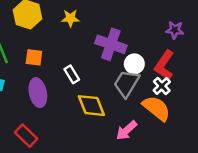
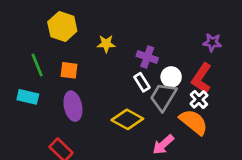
yellow star: (70, 18) -> (106, 44), moved
purple cross: (111, 44) -> (147, 57), size x0.7
white rectangle: (72, 74) -> (142, 82), moved
yellow diamond: (91, 106) -> (127, 119), turned -40

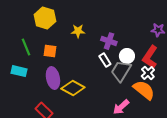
yellow diamond: (127, 119) -> (73, 88), moved

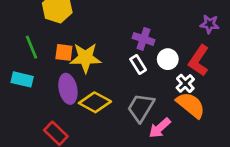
yellow star: (78, 31) -> (85, 58), moved, size x1.6
gray trapezoid: (121, 71) -> (141, 108), moved
white cross: (148, 73) -> (185, 83), moved

